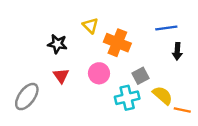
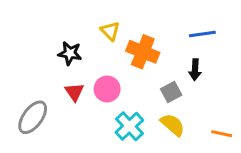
black arrow: (177, 51) -> (195, 70), moved
pink circle: (99, 73) -> (107, 89), moved
yellow semicircle: (163, 95) -> (173, 125), moved
cyan cross: (127, 98) -> (129, 126), moved, turned -30

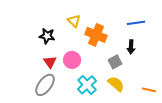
gray ellipse: (33, 117) -> (45, 85), moved

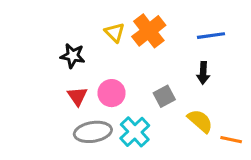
orange cross: (96, 35) -> (149, 31), moved, turned 30
gray square: (115, 62) -> (164, 96), moved
yellow semicircle: (116, 84) -> (200, 121), moved
gray ellipse: (45, 85) -> (93, 132), moved, turned 45

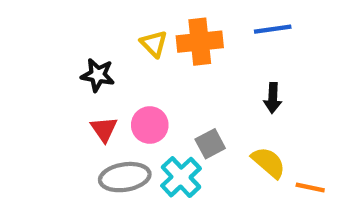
orange cross: (149, 31) -> (200, 42), turned 32
blue line: (211, 36) -> (273, 29), moved
gray square: (164, 96) -> (210, 144), moved

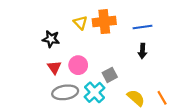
blue line: (273, 29) -> (142, 27), moved
yellow semicircle: (269, 163) -> (136, 98), moved
orange line: (310, 188) -> (162, 98), turned 48

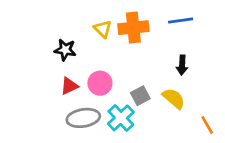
blue line: (142, 27) -> (181, 21), moved
red triangle: (54, 67) -> (69, 86), turned 40
yellow semicircle: (136, 98) -> (174, 98), moved

